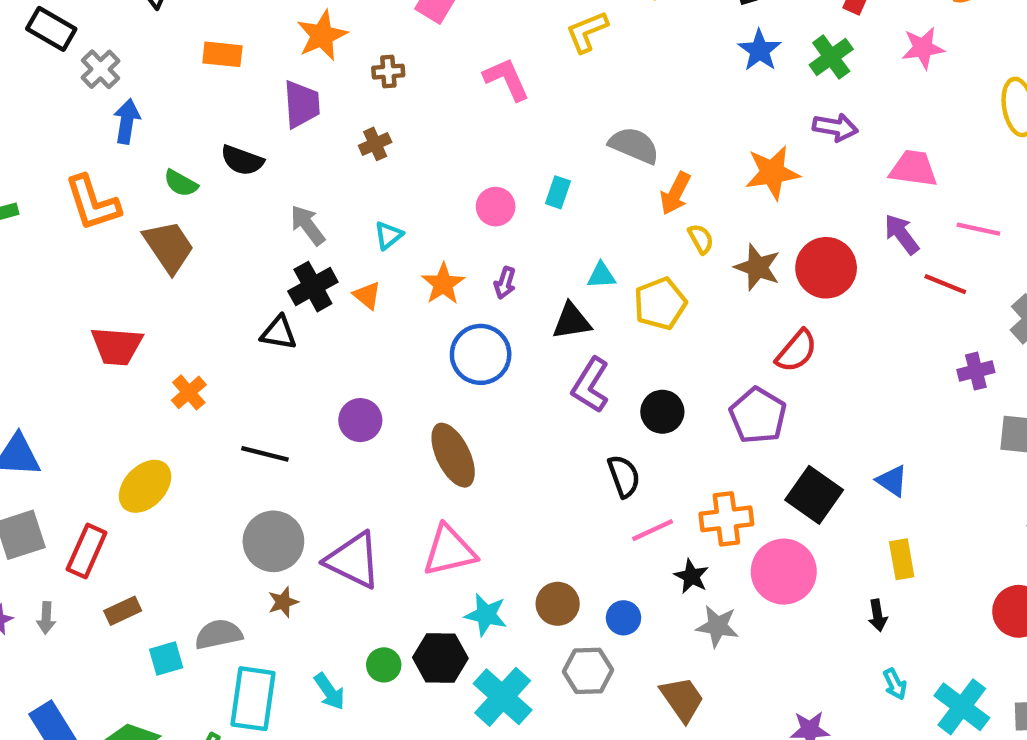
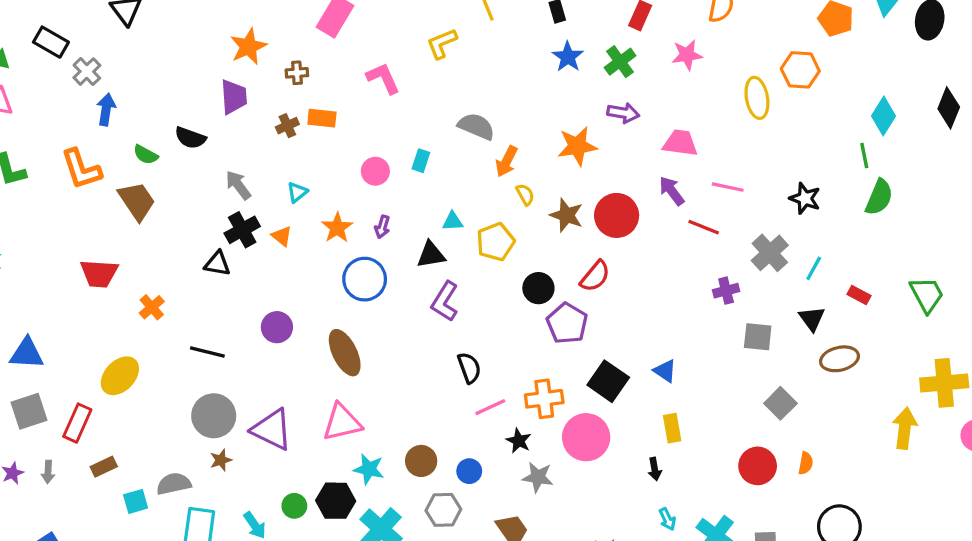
orange rectangle: (222, 54) -> (322, 118), moved
black circle: (662, 412) -> (538, 288), moved

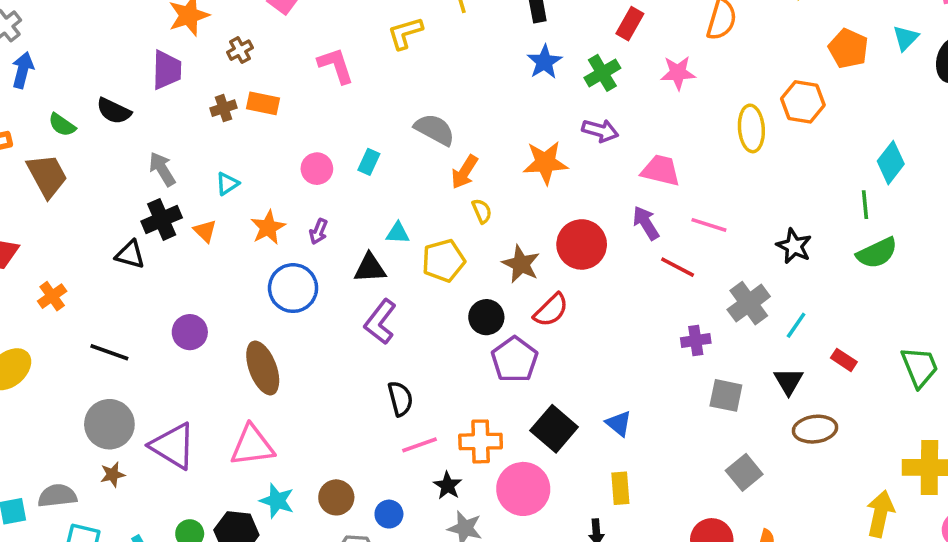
brown cross: (297, 73) -> (240, 50), turned -30
green semicircle: (879, 197) -> (877, 253), turned 36
brown star: (567, 215) -> (521, 264), moved

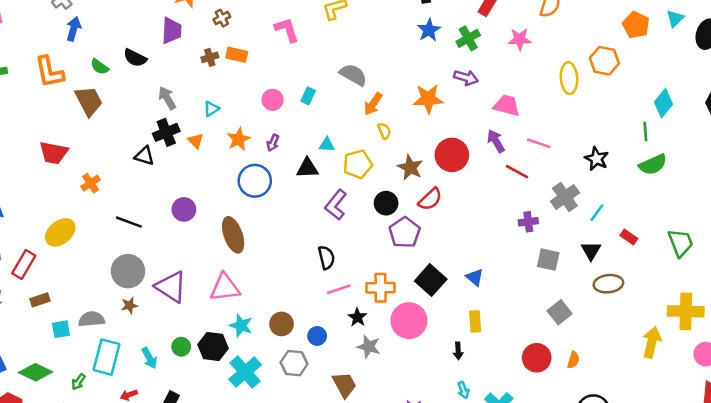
purple L-shape: (380, 322) -> (336, 205), moved

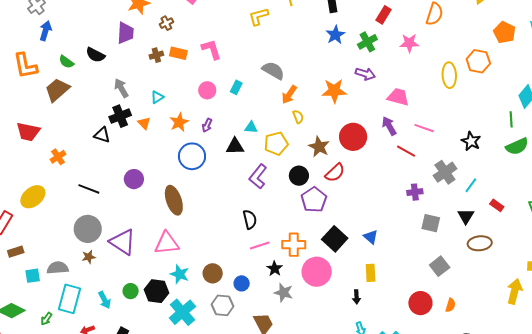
pink L-shape: (287, 30) -> (211, 49), moved
brown trapezoid: (89, 101) -> (57, 90), turned -104

